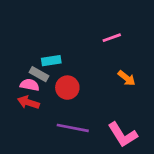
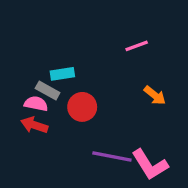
purple line: (73, 128) -> (112, 156), moved

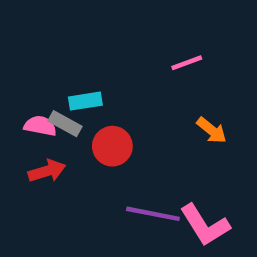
pink semicircle: (36, 104) -> (40, 126), moved
red arrow: (34, 125) -> (47, 171), turned 145

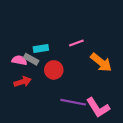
pink line: (187, 63) -> (76, 43), moved
orange arrow: (212, 130) -> (101, 62), size x1.5

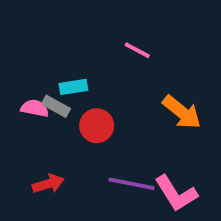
pink line: (76, 43) -> (137, 50), moved, turned 48
red arrow: (23, 82) -> (48, 184), moved

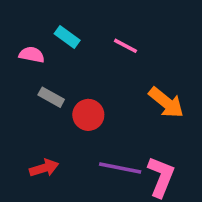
cyan rectangle: (73, 87) -> (67, 37), moved, turned 45
pink semicircle: (35, 108) -> (32, 55), moved
pink L-shape: (176, 193) -> (161, 177), turned -126

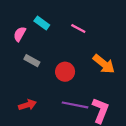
pink semicircle: (32, 55) -> (20, 34), turned -72
red circle: (88, 115) -> (65, 72), moved

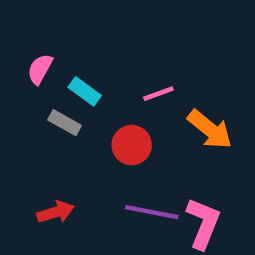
cyan rectangle: (42, 23) -> (85, 91), moved
pink line: (78, 28) -> (158, 94), moved, turned -48

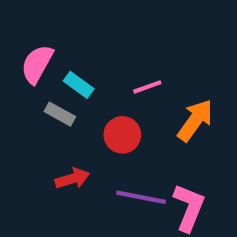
pink semicircle: (40, 69) -> (37, 64), size x1.4
orange arrow: (210, 129) -> (195, 120), turned -93
red arrow: (56, 212) -> (72, 179), moved

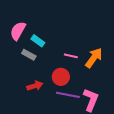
pink line: (147, 87) -> (71, 56), moved, turned 32
red circle: (122, 135) -> (61, 77), moved

